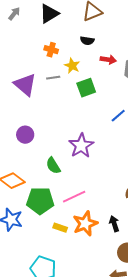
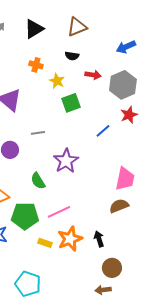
gray line: (53, 78) -> (38, 133), moved

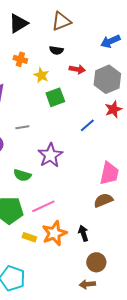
green semicircle: (38, 181) -> (22, 175), turned -42

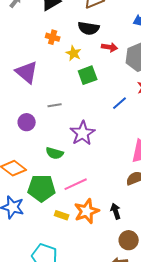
black semicircle: (56, 50) -> (89, 28), size x1.5

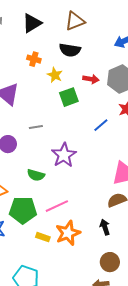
red arrow: (110, 47) -> (91, 79), moved
black arrow: (116, 211) -> (105, 227), moved

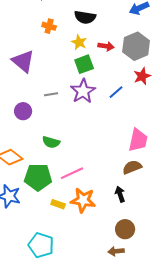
yellow star: (55, 75) -> (79, 42), moved
purple star: (64, 155) -> (83, 91), moved
orange star: (68, 233) -> (83, 200), turned 30

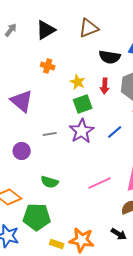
black semicircle: (85, 17) -> (110, 57), moved
red arrow: (106, 46) -> (105, 86), turned 84
pink line: (72, 173) -> (100, 183), moved
black arrow: (120, 194) -> (119, 234), turned 140

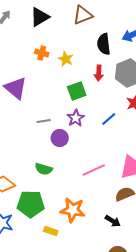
black semicircle: (110, 57) -> (104, 44), turned 75
yellow star: (78, 82) -> (66, 59), moved
purple star: (82, 131) -> (76, 118), size x0.7
purple circle: (22, 151) -> (60, 138), moved
orange star: (82, 240) -> (73, 210), moved

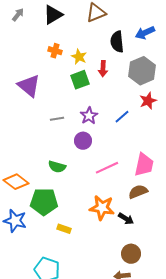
red arrow: (99, 73) -> (103, 69), moved
green square: (77, 91) -> (80, 80), moved
purple circle: (60, 138) -> (83, 141), moved
orange star: (73, 210) -> (102, 208), moved

